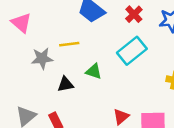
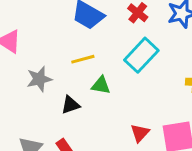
yellow line: (69, 44) -> (83, 59), moved

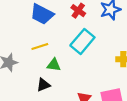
black triangle: (70, 105) -> (43, 85), moved

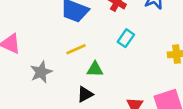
cyan rectangle: (82, 41) -> (126, 38), size x0.6

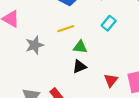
black triangle: (85, 94) -> (79, 67), moved

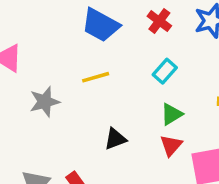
green triangle: (80, 47) -> (172, 114), moved, turned -40
red triangle: (111, 80) -> (171, 145), moved

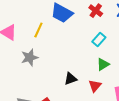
yellow line: (96, 77) -> (38, 30), moved, turned -49
red triangle: (171, 145) -> (95, 86), moved

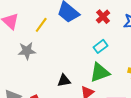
green triangle: (103, 64) -> (100, 72), size x1.5

